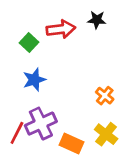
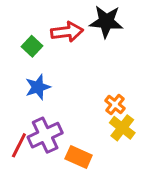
black star: (97, 20) -> (106, 22), size x1.6
yellow cross: (106, 134) -> (122, 128), moved

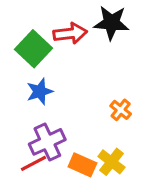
green square: (32, 46) -> (34, 49), size x1.6
yellow cross: (122, 128) -> (111, 162), moved
red line: (19, 145) -> (34, 163), moved, turned 35

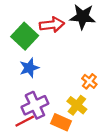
yellow cross: (111, 162) -> (77, 105), moved

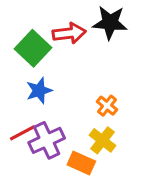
orange cross: (89, 81) -> (107, 106), moved
red line: (25, 121) -> (22, 133), moved

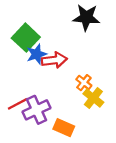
red arrow: (69, 33) -> (54, 60), moved
blue star: (39, 91) -> (37, 54), moved
yellow cross: (102, 140) -> (93, 98), moved

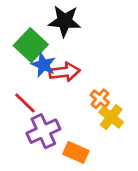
black star: (86, 17) -> (65, 21), moved
blue star: (37, 54) -> (43, 65), turned -30
red line: (18, 104) -> (25, 103), moved, turned 72

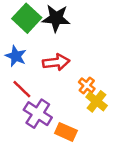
green square: (31, 45) -> (27, 18), moved
blue star: (43, 65) -> (16, 56), moved
purple cross: (43, 131) -> (38, 114), turned -32

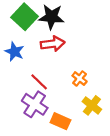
red arrow: (56, 62) -> (53, 44), moved
red line: (22, 89) -> (39, 82), moved
yellow cross: (97, 101) -> (92, 105), moved

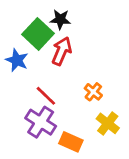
green square: (25, 17) -> (38, 34), moved
black star: (51, 17) -> (60, 19), size x0.7
red arrow: (53, 44) -> (62, 51), turned -60

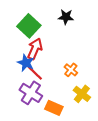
black star: (60, 19) -> (66, 17), moved
red arrow: (62, 51) -> (35, 49), moved
blue star: (17, 60) -> (26, 63), moved

